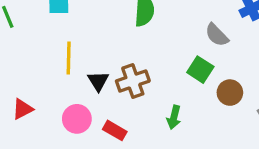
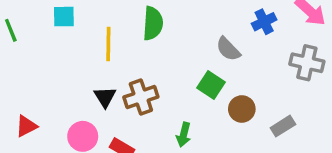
yellow line: (69, 58) -> (108, 44), moved

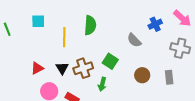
green square: (211, 85) -> (110, 61), moved
red triangle: (26, 126) -> (37, 68), moved
gray rectangle: (283, 126) -> (169, 77), moved, turned -64
green arrow: (184, 135) -> (102, 84), moved

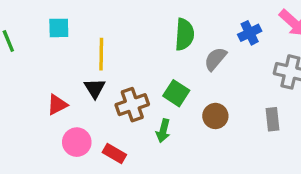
green semicircle: (90, 25) -> (184, 34), moved
gray semicircle: (134, 40) -> (215, 59), turned 84
black triangle: (62, 68) -> (95, 88), moved
brown circle: (142, 75) -> (215, 116), moved

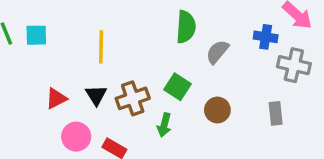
cyan square: (59, 28) -> (36, 35), moved
blue cross: (250, 33) -> (266, 37), moved, turned 35
black triangle: (95, 88) -> (96, 95), moved

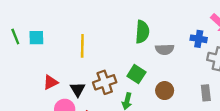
gray semicircle: (217, 52) -> (165, 49), turned -132
black triangle: (96, 95) -> (78, 89), moved

